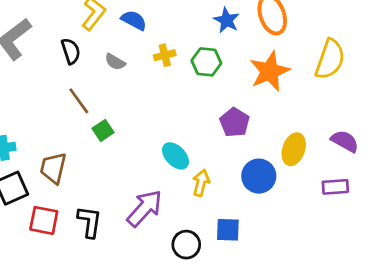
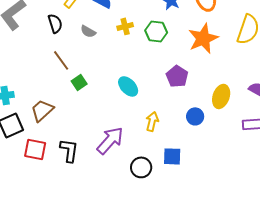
cyan ellipse: (176, 156) -> (128, 86), moved
brown trapezoid: (53, 168) -> (42, 110), turned 35
blue circle: (259, 176) -> (195, 116), size x0.7

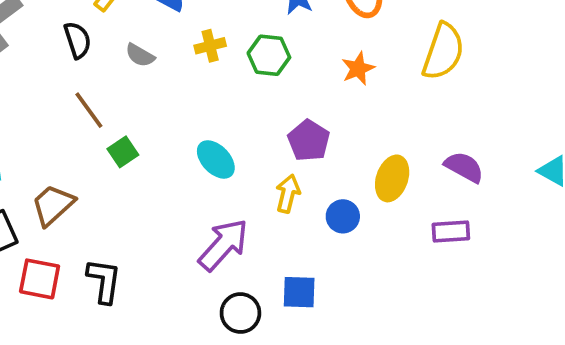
orange star: (203, 38) -> (358, 69), size x0.6
yellow arrow: (152, 121) -> (288, 194), moved
purple arrow: (110, 140) -> (223, 245), moved

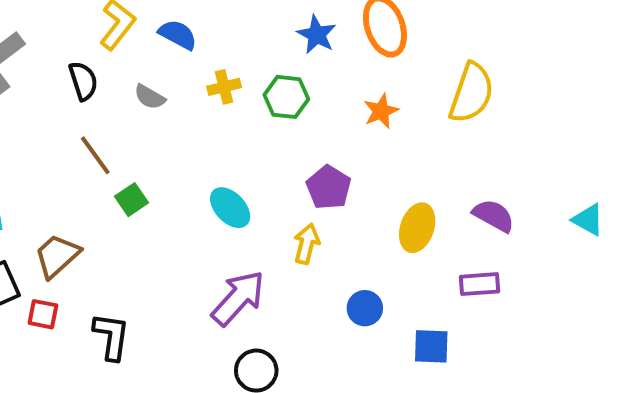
blue circle: (343, 216) -> (365, 308), moved
red square: (40, 279) -> (43, 314), moved, size x0.7
blue square: (299, 292) -> (431, 346), moved

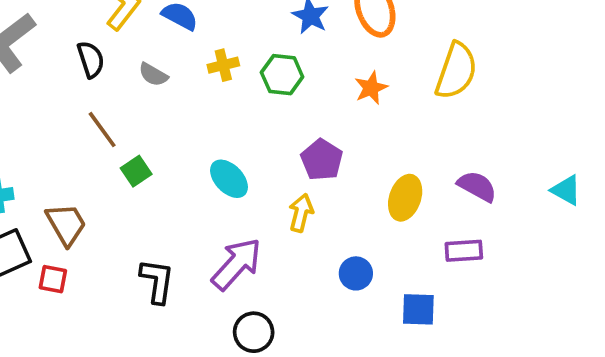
brown trapezoid: (57, 256) -> (66, 224), turned 102
black L-shape: (111, 336) -> (157, 281), moved

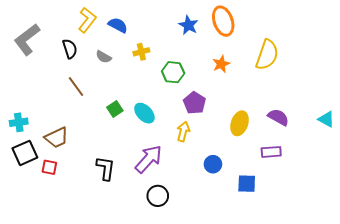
green hexagon: (282, 75) -> (173, 72), moved
green square: (136, 171) -> (115, 109), moved
brown trapezoid: (66, 224) -> (57, 138), turned 95

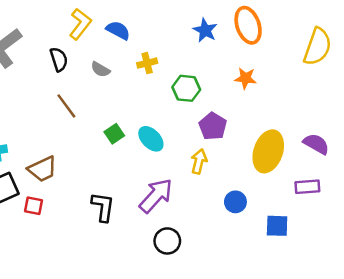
yellow semicircle: (267, 55) -> (317, 47), moved
orange star: (221, 64) -> (246, 78), turned 30
yellow ellipse: (240, 123) -> (268, 151), size x1.4

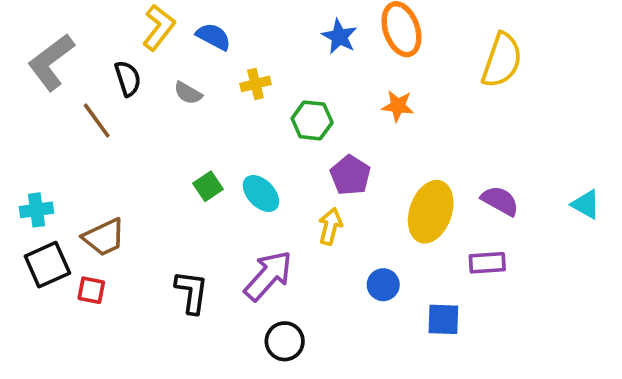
brown line: (66, 106) -> (97, 120), moved

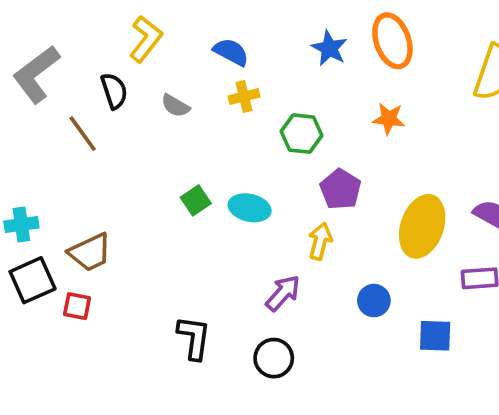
blue semicircle: (214, 37) -> (231, 52), moved
cyan ellipse: (261, 193) -> (250, 208), turned -33
purple arrow: (268, 276) -> (283, 293), moved, size x0.7
black L-shape: (192, 292) -> (194, 338), moved

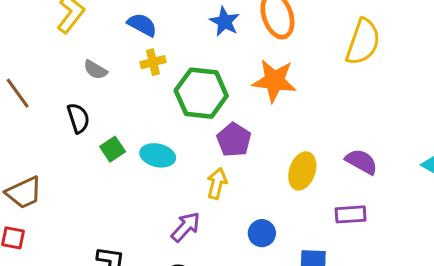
black semicircle: (114, 91) -> (78, 118), moved
orange star: (389, 119) -> (274, 81), size x1.6
green hexagon: (302, 134) -> (201, 93), size x1.5
yellow ellipse: (422, 226) -> (302, 171), size x0.7

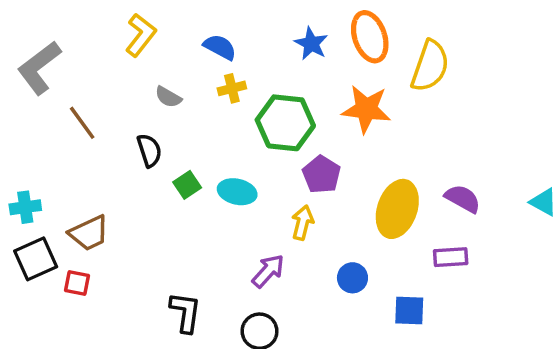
yellow semicircle: (363, 42) -> (430, 66), moved
yellow ellipse: (302, 171) -> (397, 209), size x1.4

